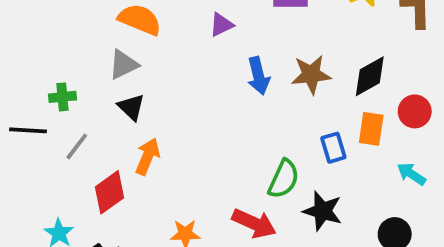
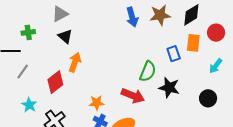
gray line: (77, 146) -> (23, 72), moved
cyan arrow: (411, 174) -> (216, 66), turned -84

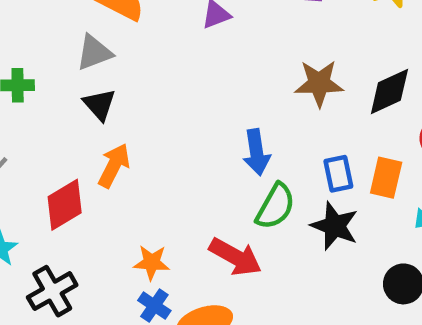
blue arrow: (132, 17) -> (257, 152), moved
orange rectangle: (193, 43) -> (386, 178), moved
black star: (169, 88) -> (335, 226), moved

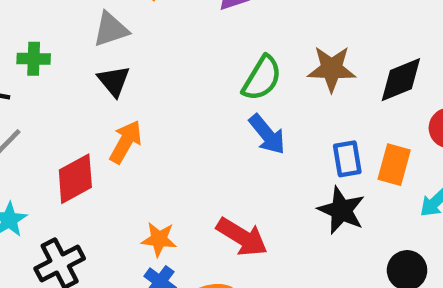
blue arrow: (257, 152) -> (267, 134), turned -33
green semicircle: (275, 206) -> (262, 78), moved

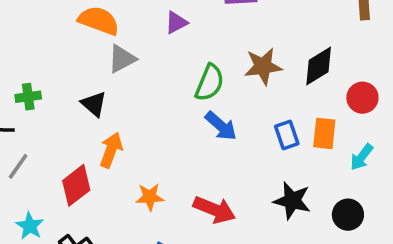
gray triangle: (111, 29) -> (122, 59), moved
black star: (341, 210) -> (292, 201), moved
orange star: (159, 239) -> (150, 197), moved

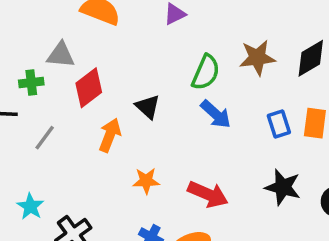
gray triangle: (122, 59) -> (61, 55), moved, turned 32
black triangle: (94, 104) -> (148, 107), moved
gray line: (18, 166) -> (45, 138), moved
red diamond: (76, 185) -> (89, 88), moved

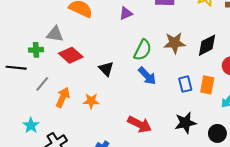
red diamond: (89, 88) -> (71, 55), turned 75
orange arrow: (110, 135) -> (63, 97), moved
orange star: (146, 181) -> (91, 101), moved
black star: (283, 187) -> (185, 123), turned -30

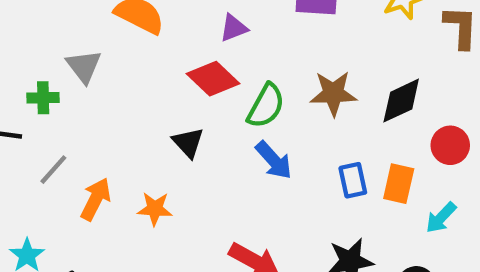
gray triangle: (55, 34) -> (84, 66), turned 42
red diamond: (71, 55) -> (213, 79), moved

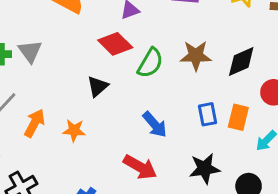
gray triangle: (84, 66) -> (30, 51), moved
black triangle: (188, 143) -> (98, 86), turned 30
blue arrow: (274, 160) -> (155, 125), moved

